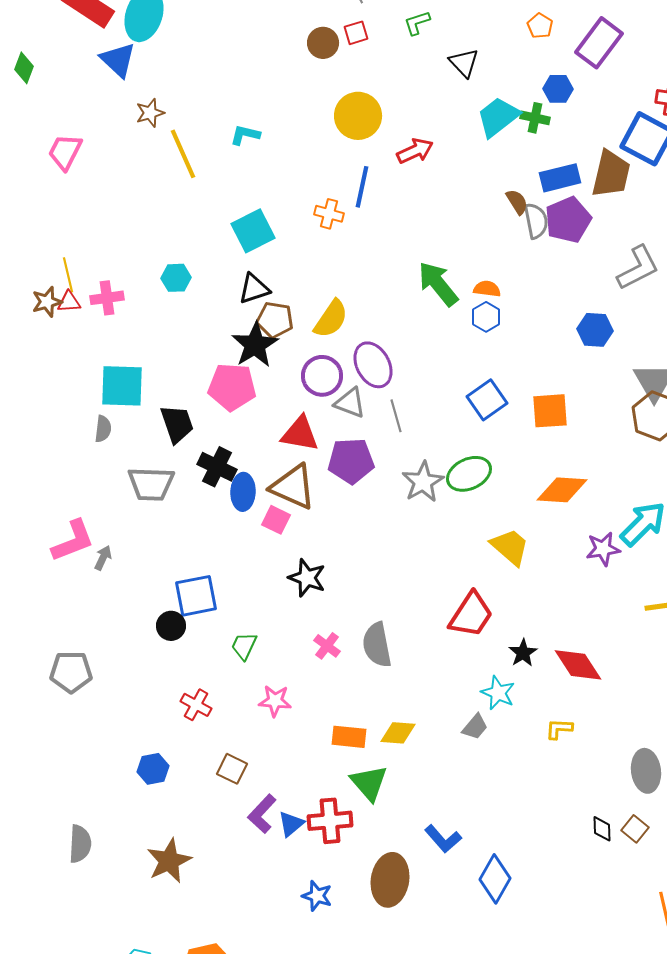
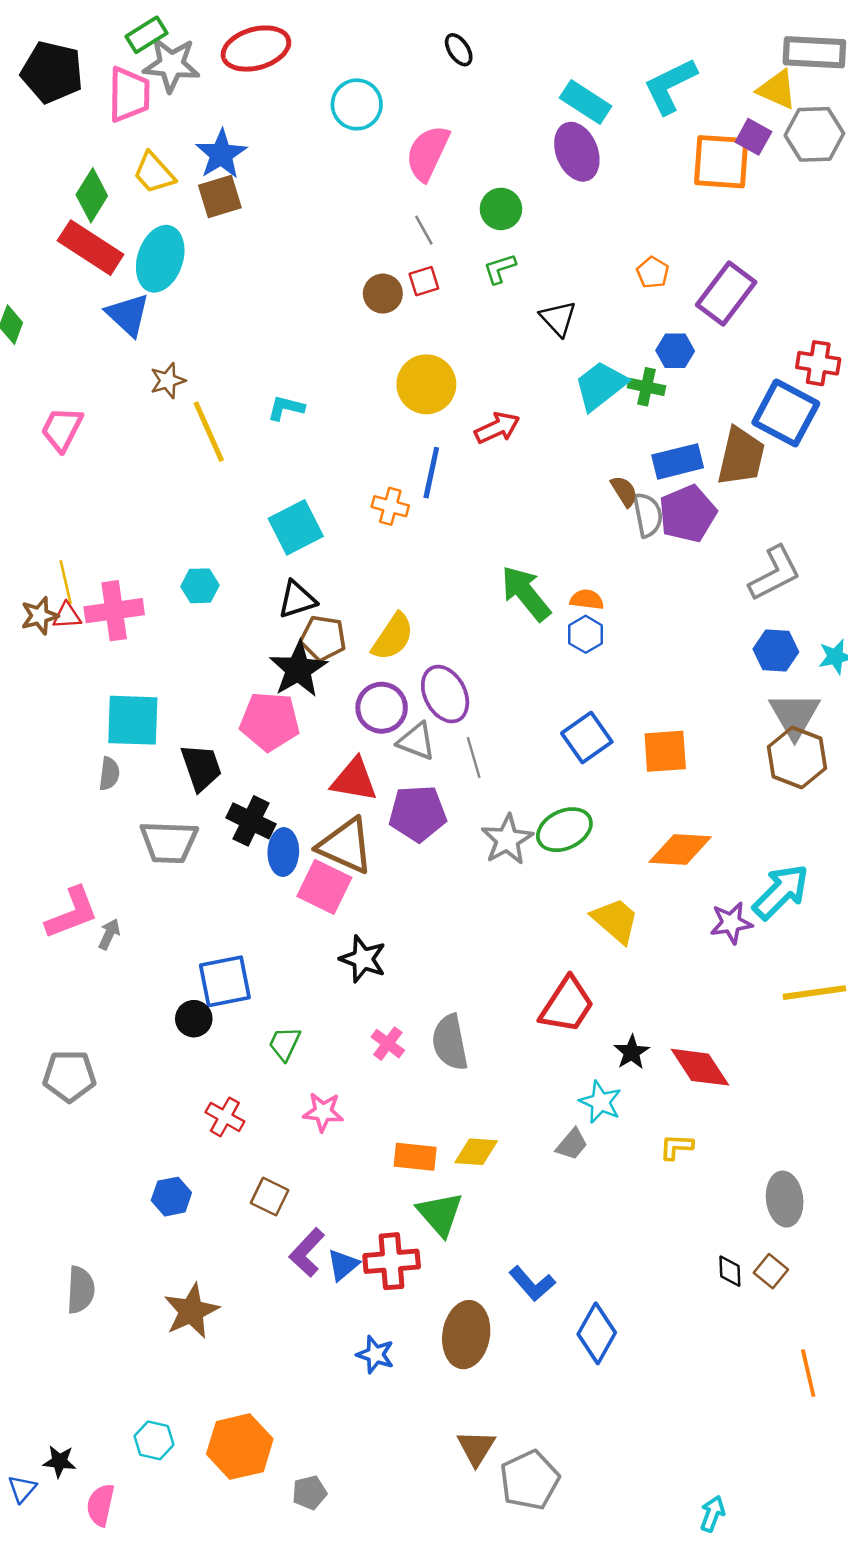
pink cross: (107, 298) -> (114, 611), size x1.4
blue hexagon: (595, 330) -> (776, 651), moved
pink square: (276, 520) -> (324, 887), size x1.5

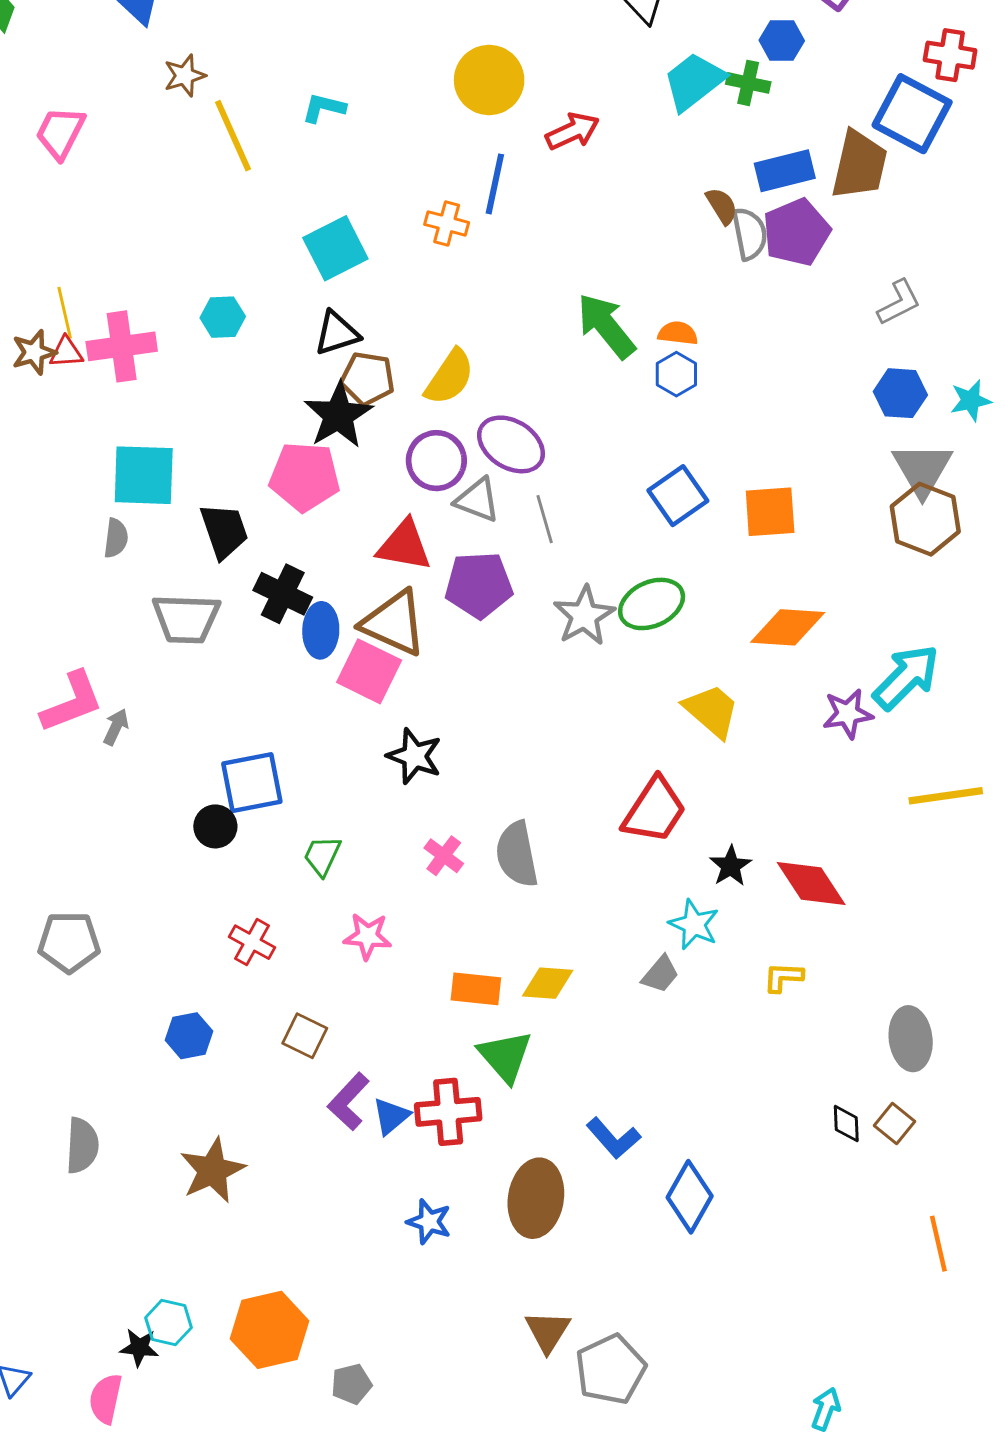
gray L-shape: (775, 573) -> (899, 302), size x0.7
purple ellipse: (445, 694) -> (511, 444), turned -30
gray pentagon: (69, 1076) -> (69, 942), moved
black star: (59, 1461) -> (139, 1347), moved

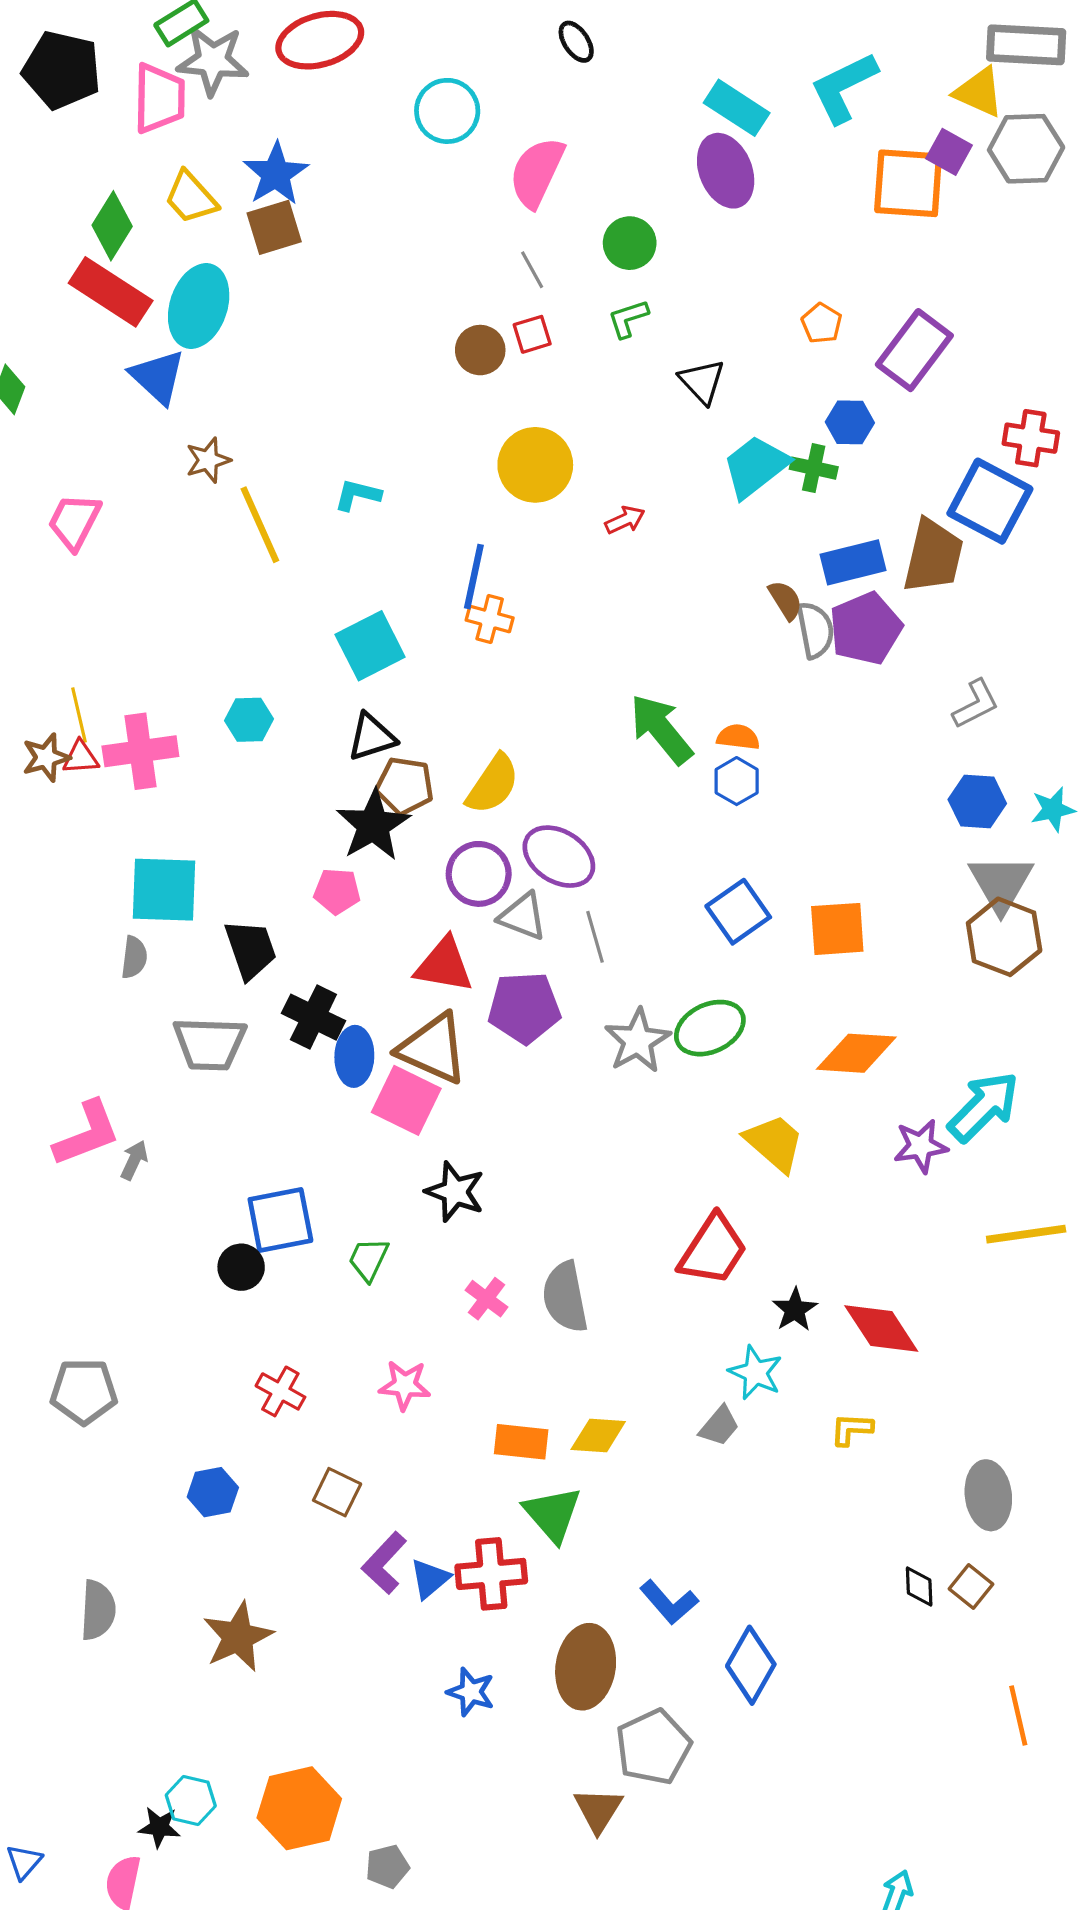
red arrow: (573, 131) -> (625, 520), size x0.7
blue line: (495, 184) -> (474, 577), moved
pink pentagon: (305, 477) -> (337, 891), size x0.6
green trapezoid: (322, 856) -> (369, 1259), moved
gray pentagon: (611, 1369) -> (653, 1747), moved

